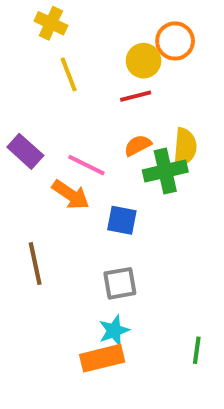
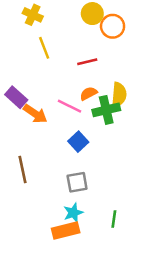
yellow circle: (144, 61) -> (92, 14), moved
pink line: (86, 165) -> (69, 106), moved
orange arrow: (71, 195) -> (35, 114), moved
blue square: (122, 220) -> (78, 142), turned 36
green line: (197, 350) -> (114, 219), moved

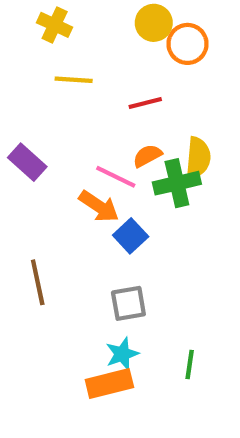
yellow line: (44, 48) -> (74, 80), turned -65
orange arrow: (35, 114) -> (99, 206), moved

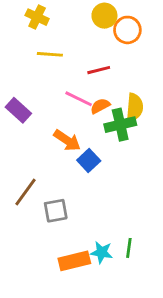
pink line: (116, 177) -> (79, 99), moved
brown line: (38, 282) -> (26, 192), turned 48
gray square: (128, 303) -> (56, 211), moved
cyan star: (122, 354) -> (102, 252), moved, turned 30

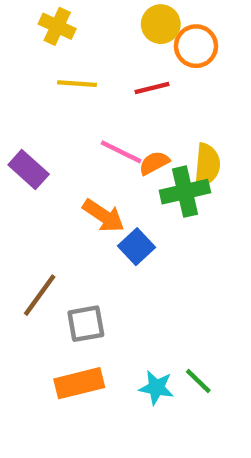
red line: (99, 70) -> (152, 88), moved
green line: (129, 248) -> (198, 381), turned -54
orange rectangle: (74, 261) -> (79, 383), moved

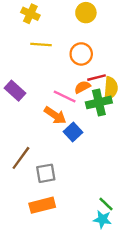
orange circle: (196, 46) -> (81, 54), moved
red line: (152, 88) -> (97, 78), moved
pink line: (121, 152) -> (65, 97), moved
cyan star: (156, 388) -> (102, 219), moved

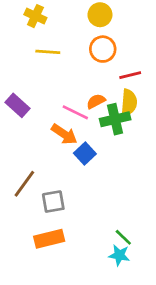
orange circle: (81, 54) -> (103, 49), moved
red line: (97, 78) -> (130, 75), moved

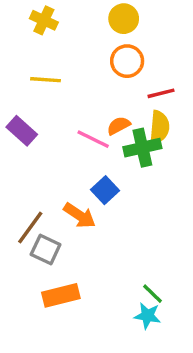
yellow line: (48, 52) -> (46, 80), moved
orange arrow: (64, 134) -> (80, 216), moved
gray square: (53, 202) -> (46, 249), moved, turned 35

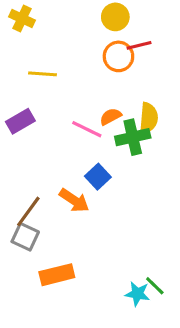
yellow cross: (44, 20) -> (22, 18), moved
red line: (161, 93) -> (139, 45), moved
purple rectangle: (22, 131) -> (20, 121), turned -72
gray square: (46, 249) -> (25, 237), moved
green line: (153, 294) -> (155, 286), moved

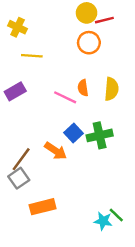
yellow cross: (22, 18) -> (18, 27), moved
red line: (139, 45) -> (104, 20), moved
orange semicircle: (111, 117) -> (83, 88), turned -70
green cross: (133, 137) -> (100, 135), moved
gray square: (25, 237) -> (19, 178), turned 30

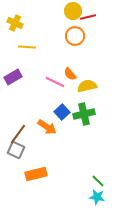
orange semicircle: (83, 88) -> (70, 74), turned -32
yellow semicircle: (111, 89) -> (87, 86), moved, turned -108
gray square: (19, 178) -> (16, 150), turned -30
cyan star: (103, 221) -> (97, 197), moved

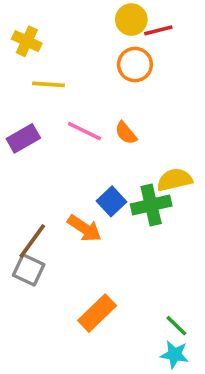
pink line: (55, 82) -> (84, 131), moved
yellow semicircle: (87, 86) -> (175, 180), moved
orange rectangle: (36, 174) -> (97, 313), moved, turned -30

